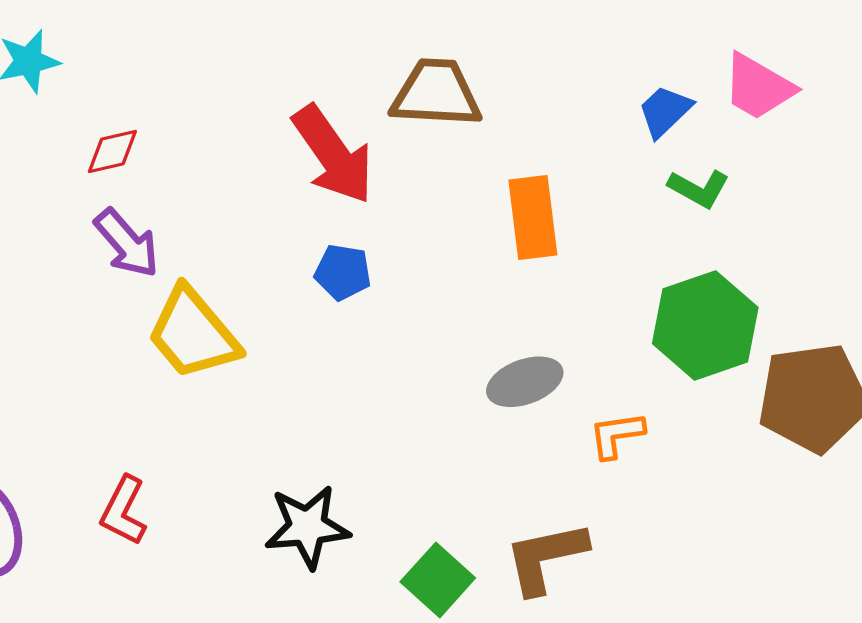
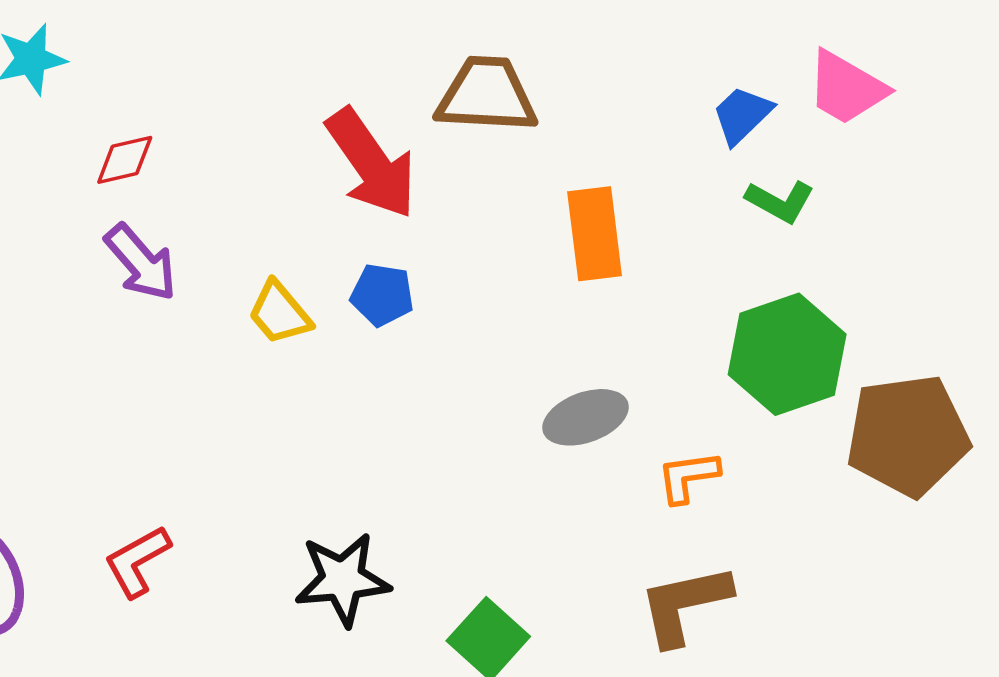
yellow trapezoid: (193, 333) -> (280, 313), moved, size x0.6
red L-shape: (124, 511) -> (137, 561), turned 34
brown L-shape: (546, 557) -> (685, 605), moved

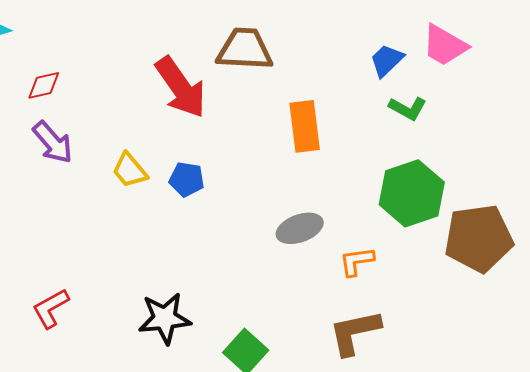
blue pentagon: (382, 295) -> (187, 179), moved

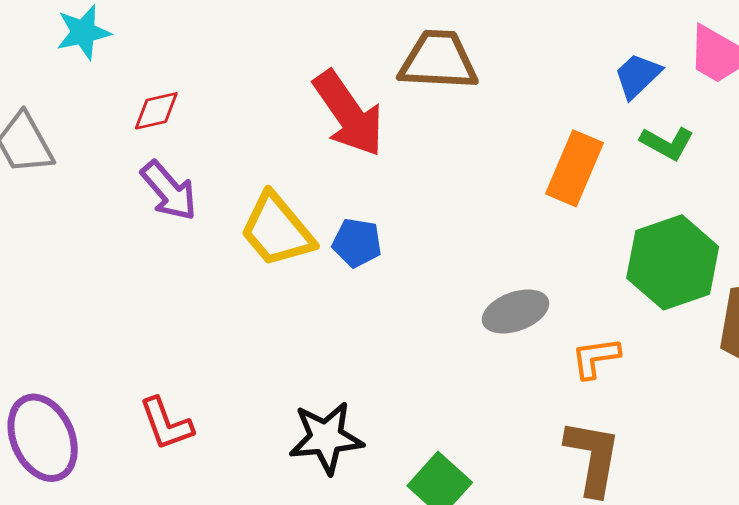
orange rectangle: (305, 126) -> (574, 168), moved, turned 30
yellow trapezoid: (130, 170) -> (277, 230), size x1.5
red L-shape: (51, 308) -> (166, 424), turned -81
brown L-shape: (355, 332) -> (593, 457), turned 112

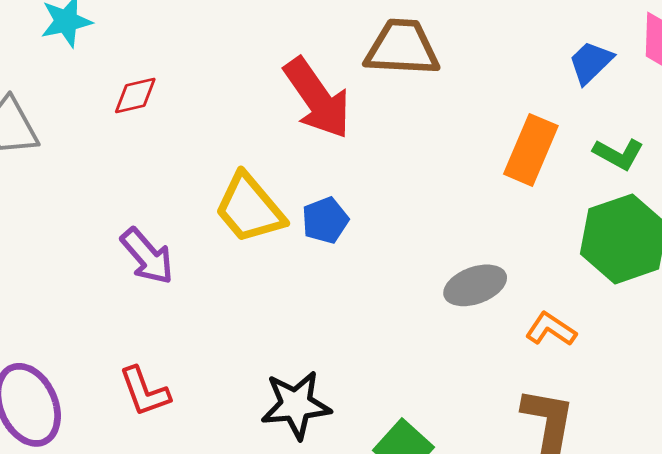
green L-shape: (667, 143) -> (619, 154), moved
purple arrow: (169, 191) -> (147, 256), moved
blue pentagon: (357, 243) -> (325, 220), turned -30
orange L-shape: (596, 358) -> (551, 329), turned 42

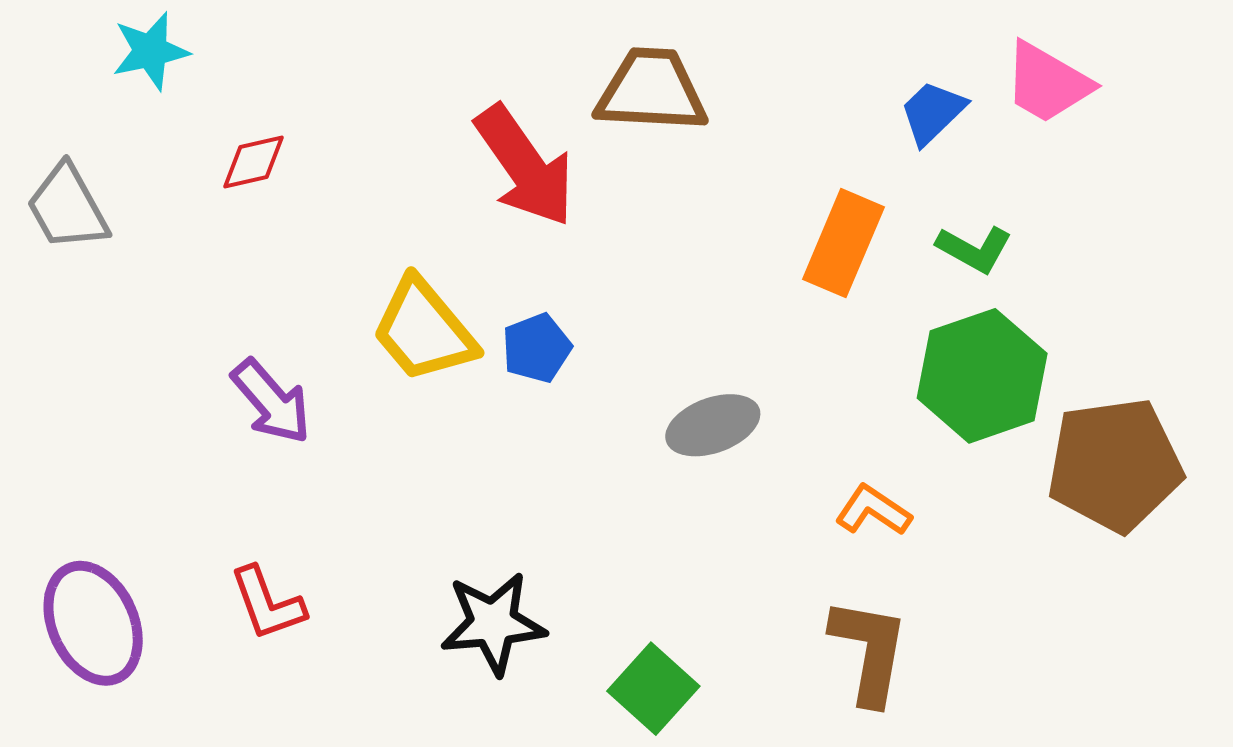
gray ellipse: (475, 285) -> (713, 425), moved

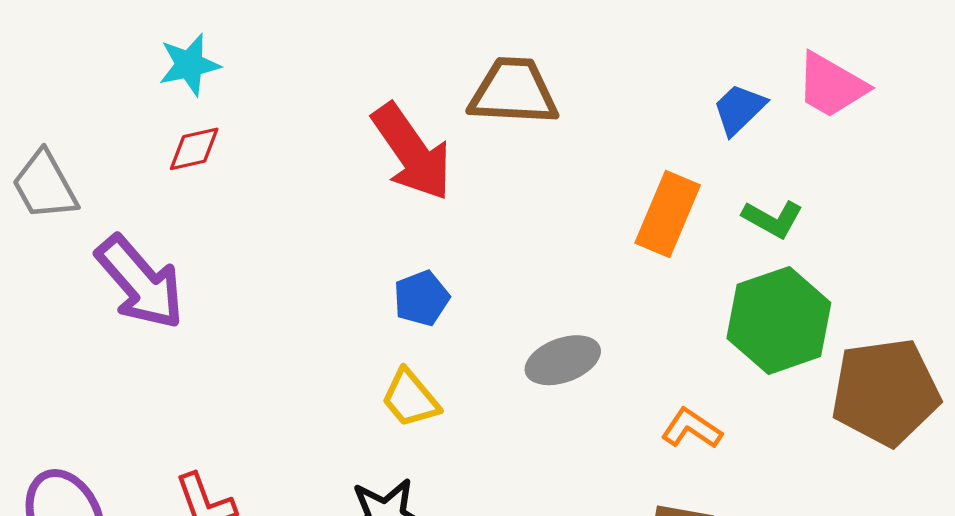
cyan star: (150, 51) -> (189, 65), moved
yellow trapezoid: (424, 330) -> (410, 398), moved, size x0.7
purple arrow: (271, 402) -> (140, 282), moved, size x1.4

